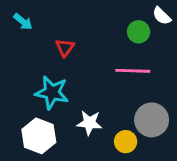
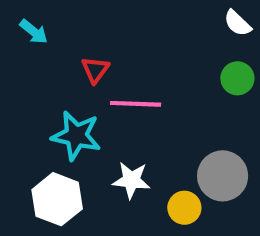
green circle: (139, 32) -> (237, 78), moved
pink line: (133, 71) -> (136, 104), moved

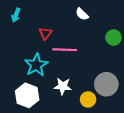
white semicircle: (237, 23) -> (82, 14), moved
cyan arrow: (34, 32) -> (16, 15), turned 72
cyan star: (76, 136) -> (36, 65), turned 30

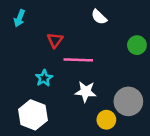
cyan star: (36, 65) -> (44, 78), size x0.6
white star: (63, 86) -> (86, 92), moved

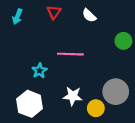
red triangle: (55, 40) -> (54, 12), moved
white star: (86, 92) -> (73, 96), moved

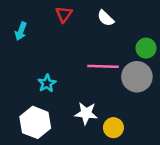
cyan arrow: (17, 17) -> (21, 31), moved
pink line: (70, 54) -> (103, 66), moved
gray circle: (116, 92) -> (137, 77), moved

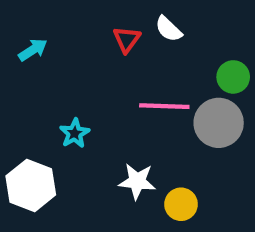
red triangle: (64, 14) -> (127, 39), moved
cyan arrow: (21, 31) -> (33, 50), turned -144
white hexagon: (35, 122) -> (31, 185), moved

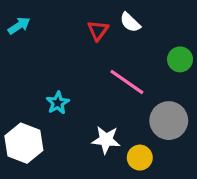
cyan arrow: (33, 50) -> (19, 26), moved
pink line: (164, 106) -> (127, 82), turned 33
gray circle: (219, 123) -> (169, 121), moved

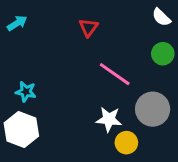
white semicircle: (130, 22) -> (161, 17), moved
cyan star: (58, 103) -> (26, 92), moved, turned -30
white star: (106, 140) -> (109, 119), moved

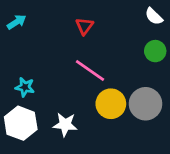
pink line: (115, 74) -> (90, 70), moved
white star: (109, 119) -> (65, 125), moved
yellow circle: (126, 143) -> (111, 104), moved, size x1.4

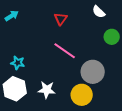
white semicircle: (154, 16) -> (99, 12), moved
yellow circle: (111, 104) -> (82, 95), moved
gray circle: (146, 104) -> (93, 72), moved

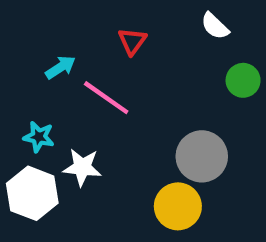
cyan arrow: (12, 16) -> (61, 67), moved
pink line: (65, 51) -> (106, 98), moved
white star: (47, 90) -> (82, 167), moved

